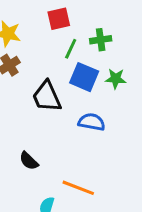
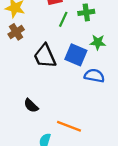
blue square: (84, 77) -> (76, 55), moved
blue semicircle: (92, 122) -> (94, 76), moved

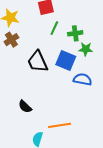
green cross: (86, 12) -> (75, 33), moved
orange line: (69, 126) -> (60, 125), turned -30

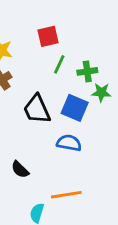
blue semicircle: (83, 79) -> (69, 143), moved

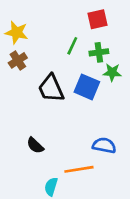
red square: (48, 36) -> (98, 19), moved
blue semicircle: (69, 143) -> (104, 145), moved

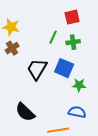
green star: (112, 72) -> (79, 85), moved
black trapezoid: (51, 88) -> (37, 69), turned 55
black semicircle: (35, 145) -> (25, 112), size x1.5

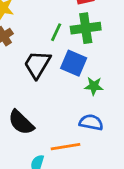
green line: (53, 37) -> (56, 32), moved
green cross: (73, 42) -> (86, 28), size x1.5

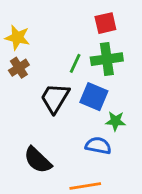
blue semicircle: (91, 122) -> (98, 146), moved

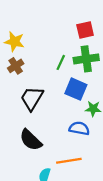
black trapezoid: (55, 98) -> (32, 98), moved

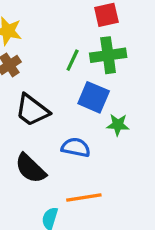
black trapezoid: (32, 98) -> (32, 110), turned -84
blue semicircle: (79, 128) -> (76, 147), moved

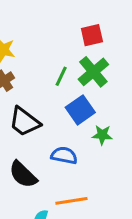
green cross: (108, 55) -> (93, 72), turned -32
blue square: (94, 97) -> (80, 110), turned 32

